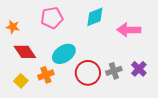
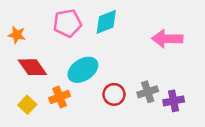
cyan diamond: (95, 17) -> (106, 22), moved
purple cross: (139, 69) -> (174, 101), moved, turned 35
red circle: (88, 73) -> (114, 94), size x0.7

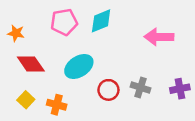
gray cross: (148, 92) -> (141, 87), turned 36
orange cross: (60, 97) -> (57, 105), moved, turned 36
purple cross: (174, 101) -> (180, 89), moved

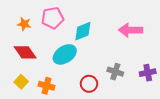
cyan diamond: (101, 21) -> (83, 31), moved
orange star: (16, 33) -> (24, 24), moved
red circle: (108, 90) -> (89, 84), moved

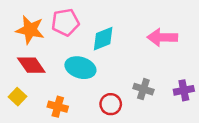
orange star: (24, 24) -> (30, 30), size x1.6
cyan ellipse: (65, 54) -> (80, 68), turned 50
yellow square: (21, 82) -> (17, 97), moved

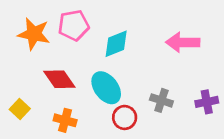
red diamond: (31, 65) -> (59, 79), moved
cyan ellipse: (80, 68) -> (106, 88), moved, turned 36

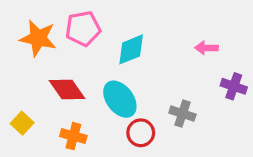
pink arrow: (183, 42) -> (206, 48), size x0.6
purple cross: (207, 102) -> (234, 86), moved, turned 30

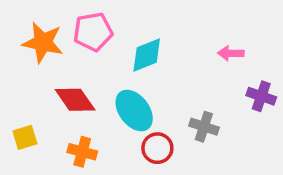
yellow square: (22, 123) -> (25, 137), turned 30

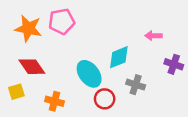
cyan diamond: (147, 55) -> (119, 57), moved
red diamond: (75, 100) -> (32, 67), moved

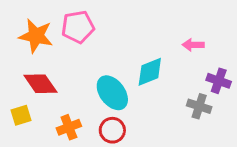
gray cross: (136, 85) -> (199, 106), moved
red circle: (105, 99) -> (112, 130), moved
orange cross: (55, 101) -> (69, 127), turned -36

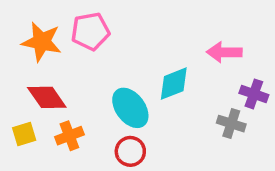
pink arrow: (193, 45) -> (224, 52), size x1.4
orange cross: (69, 127) -> (69, 136), moved

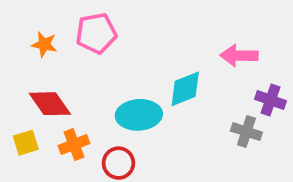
orange star: (42, 42) -> (44, 44), size x0.6
cyan ellipse: (130, 108) -> (139, 115), turned -57
red circle: (130, 151) -> (118, 163), moved

